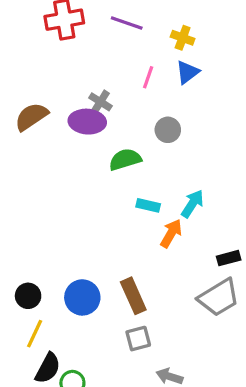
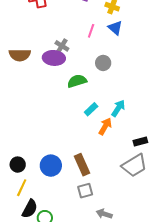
blue triangle: (188, 72) -> (115, 28), turned -42
brown semicircle: (31, 117) -> (20, 55), turned -145
cyan rectangle: (148, 205) -> (91, 109), turned -56

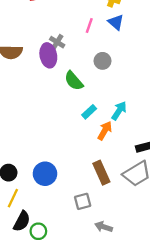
purple ellipse: (54, 58) -> (48, 55), turned 75
green semicircle: (77, 81) -> (74, 81), turned -114
brown rectangle: (82, 165) -> (101, 173), moved

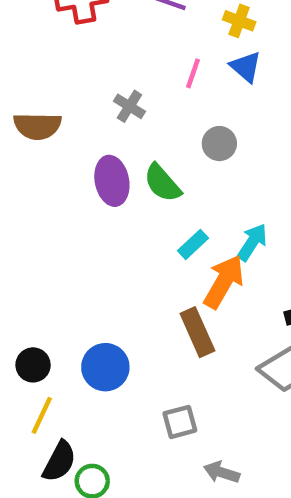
purple ellipse: (48, 55) -> (112, 181), moved
orange arrow: (105, 131) -> (224, 282), size x1.4
brown rectangle: (101, 173) -> (197, 332), moved

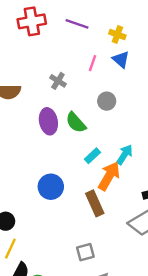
blue circle: (105, 367) -> (51, 187), moved

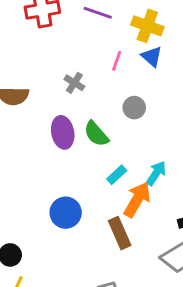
yellow cross: (117, 34) -> (147, 26), size x1.5

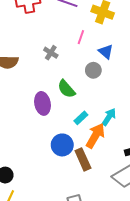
blue triangle: (152, 57) -> (106, 52), moved
purple ellipse: (63, 132) -> (43, 103), moved
blue circle: (66, 213) -> (62, 145), moved

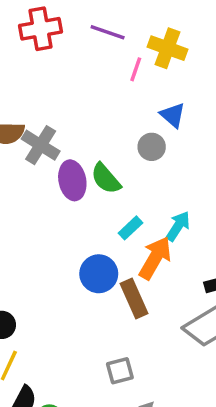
pink line: (81, 37) -> (136, 69), moved
gray cross: (51, 53) -> (41, 145), moved, size x1.5
purple ellipse: (43, 103) -> (72, 180), moved

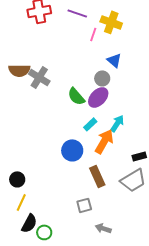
purple ellipse: (72, 180) -> (98, 97), moved, turned 55
brown rectangle: (134, 298) -> (97, 176), moved

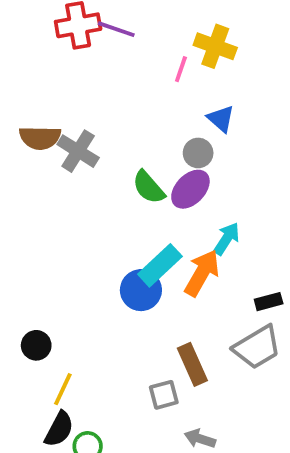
purple line: (77, 13) -> (116, 29), moved
cyan rectangle: (90, 124) -> (160, 265), moved, size x1.6
brown rectangle: (97, 176) -> (192, 364), moved
yellow line: (21, 202) -> (63, 389), moved

